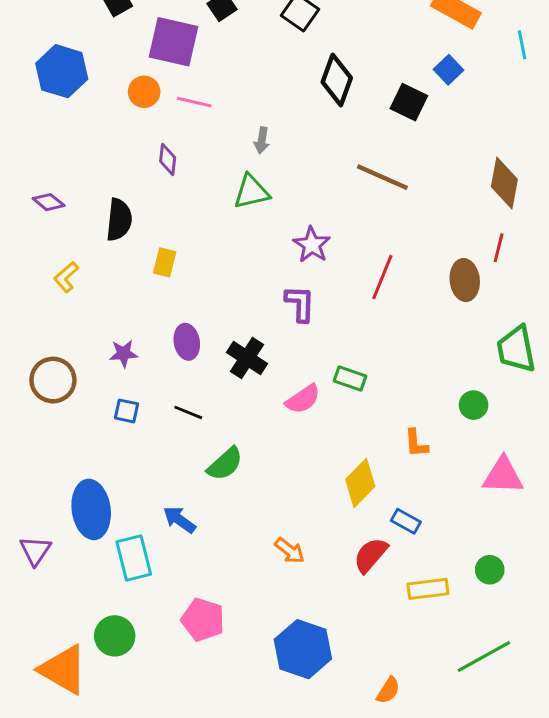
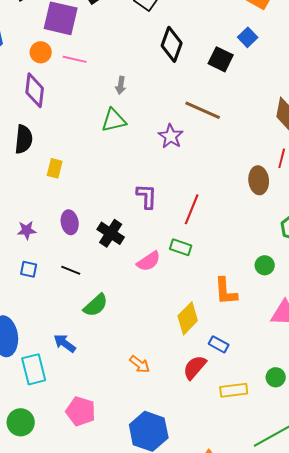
purple diamond: (168, 159) -> (35, 90), moved, size x1.6
purple star: (312, 245) -> (171, 136), moved
red line: (382, 277) -> (192, 209), moved
orange L-shape: (416, 443) -> (226, 291), size x1.4

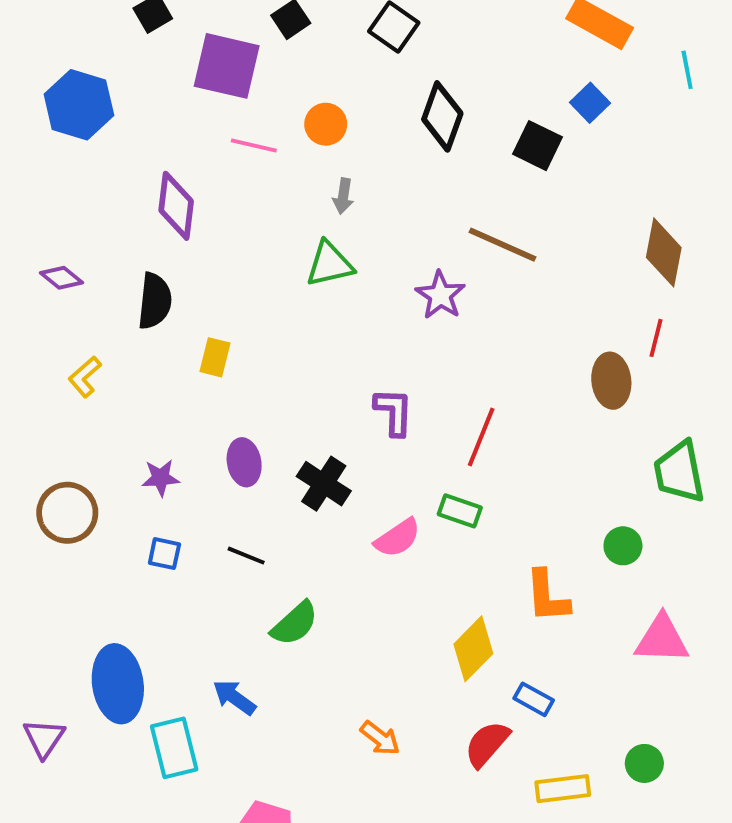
orange circle: (41, 52) -> (326, 124), moved

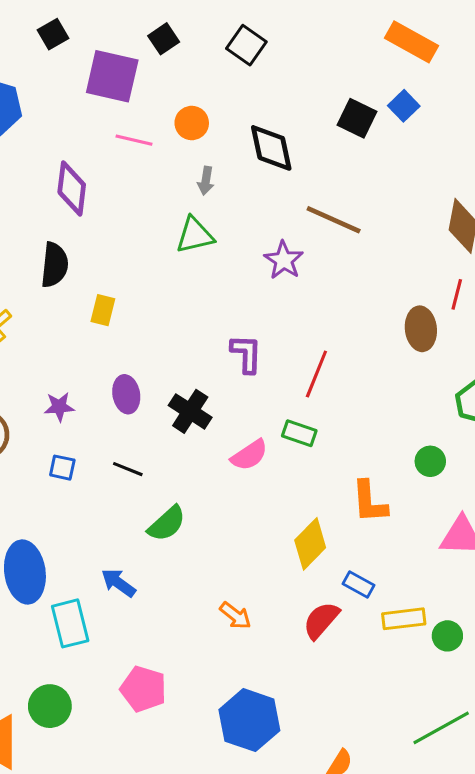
black diamond: (442, 116) -> (271, 148), moved, turned -32
black square: (537, 146) -> (357, 118), moved
yellow rectangle: (563, 789) -> (404, 619), moved

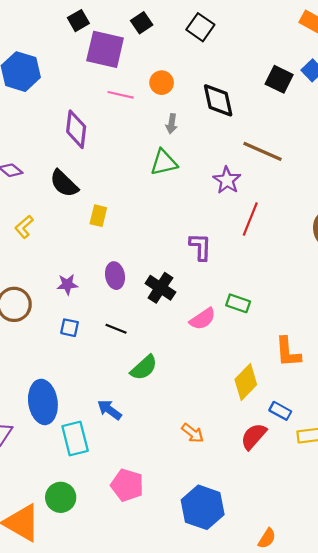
black square: (53, 34) -> (78, 21), moved
black semicircle: (55, 265) -> (64, 184), turned 128
red line: (316, 374) -> (250, 219), moved

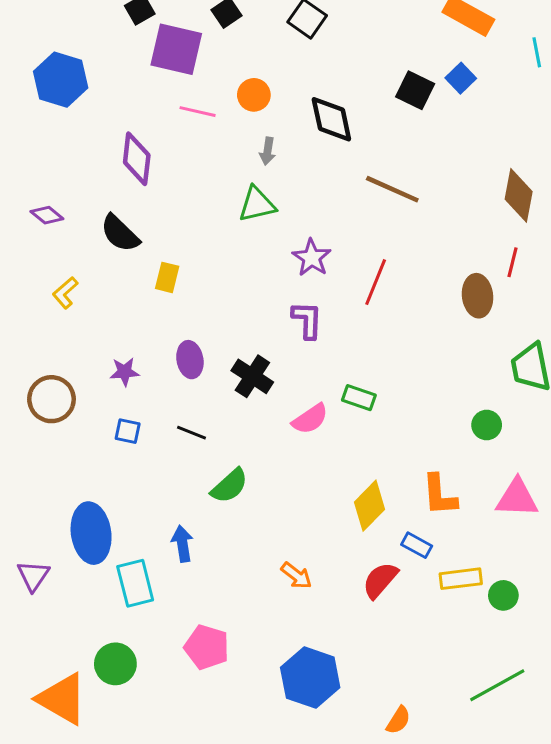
purple star: (227, 180) -> (312, 258), moved
orange L-shape: (288, 352) -> (439, 495), moved
blue arrow: (109, 410) -> (182, 544), turned 45

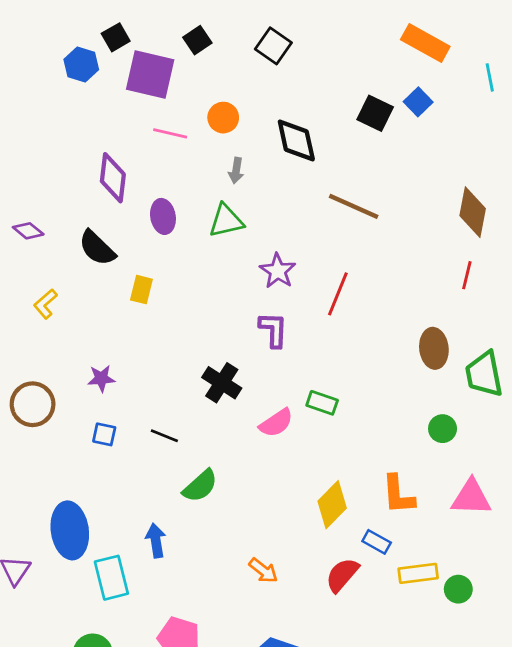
blue hexagon: (61, 80) -> (81, 65), moved, size x0.7
brown ellipse: (477, 296) -> (434, 348), moved
purple ellipse: (190, 360) -> (163, 216), moved

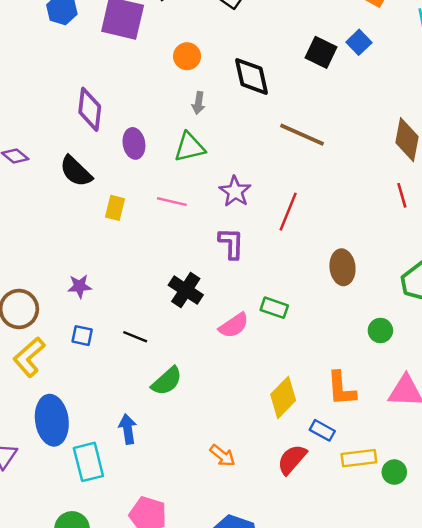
pink line: (170, 133) -> (172, 202), moved
red line: (467, 275) -> (402, 195), turned -30
yellow L-shape: (45, 304) -> (29, 357), moved, size x1.5
brown ellipse: (434, 348) -> (342, 267), moved

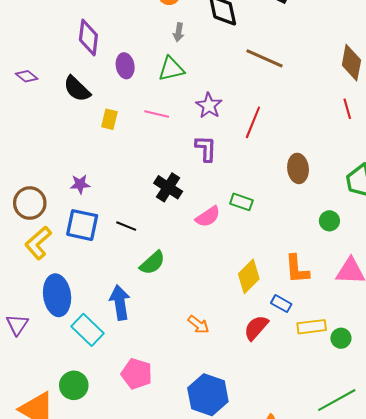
blue square: (82, 336) -> (82, 225), size x1.8
blue arrow: (128, 429) -> (120, 303), size x1.4
cyan rectangle: (88, 462) -> (87, 330), turned -32

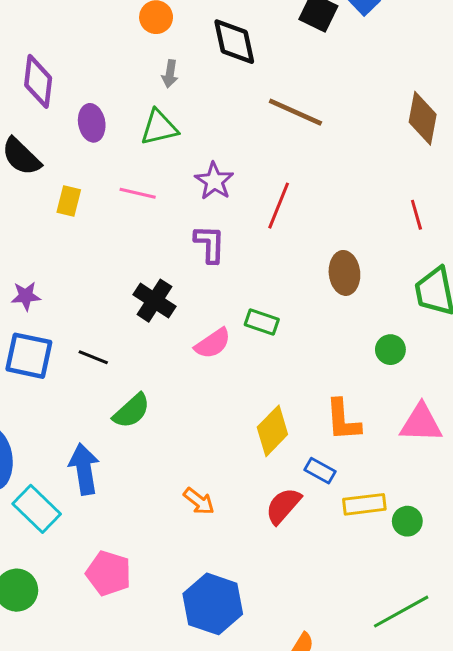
red line: (347, 109) -> (416, 215), moved

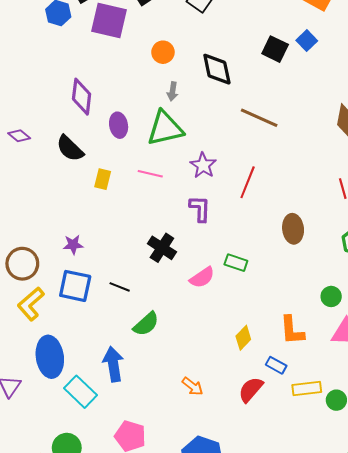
green triangle: (159, 127) -> (165, 128), size x1.4
green circle: (390, 350) -> (331, 296), moved
yellow diamond: (272, 431) -> (243, 338), size x0.7

